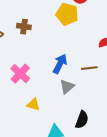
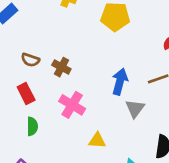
brown cross: (24, 27) -> (61, 67), moved, turned 32

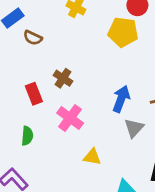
brown semicircle: (30, 60) -> (33, 38), moved
red rectangle: (26, 93) -> (34, 94), moved

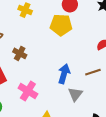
brown cross: (63, 78) -> (20, 53), moved

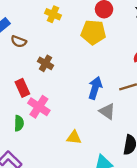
pink cross: (28, 91) -> (39, 107), moved
gray triangle: (75, 94) -> (107, 111), turned -35

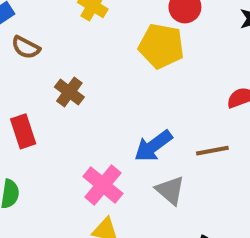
blue arrow: (95, 88) -> (153, 146), turned -150
pink cross: (39, 107) -> (103, 185), moved

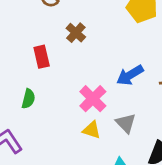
gray triangle: (170, 190) -> (126, 123), moved

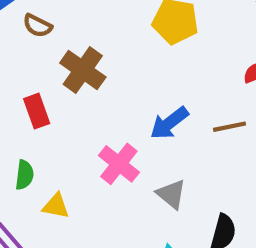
brown cross: (76, 33) -> (83, 70), size x1.5
yellow triangle: (92, 130) -> (56, 206), moved

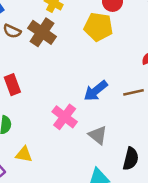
brown cross: (83, 70) -> (42, 32), moved
yellow triangle: (56, 206) -> (24, 154), moved

